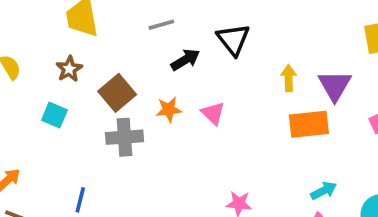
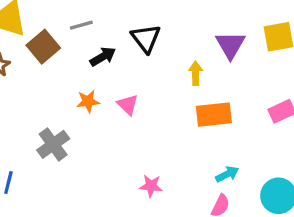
purple triangle: (335, 86) -> (230, 45), moved
brown square: (117, 93) -> (43, 47), moved
gray cross: (125, 137) -> (53, 144), moved, turned -32

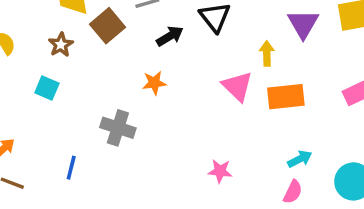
pink triangle: (128, 105) -> (237, 86), moved, size x1.4
gray cross: (53, 144) -> (118, 128), turned -36

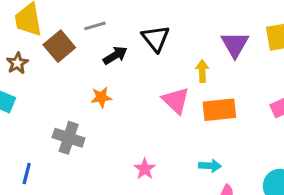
cyan arrow: (300, 159) -> (210, 166), moved, turned 30
pink star: (220, 171) -> (145, 169), moved, turned 30

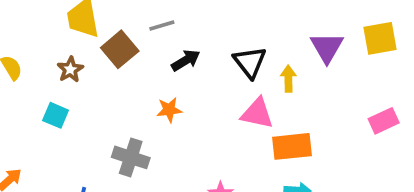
black triangle: (156, 38) -> (250, 62), moved
pink triangle: (176, 100) -> (257, 113), turned -32
orange rectangle: (219, 110) -> (292, 146), moved

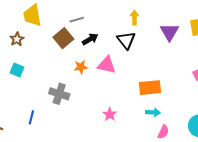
brown square: (120, 49) -> (63, 38), moved
brown star: (70, 69) -> (17, 39), moved
yellow arrow: (288, 79) -> (134, 18), moved
pink triangle: (257, 113) -> (107, 65), moved

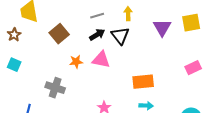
gray line: (77, 20) -> (97, 16), moved
black arrow: (90, 39) -> (97, 35), moved

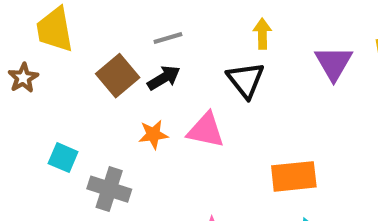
gray line: (97, 16) -> (168, 38), moved
black arrow: (97, 35) -> (164, 78), moved
cyan square: (14, 65) -> (63, 158), moved

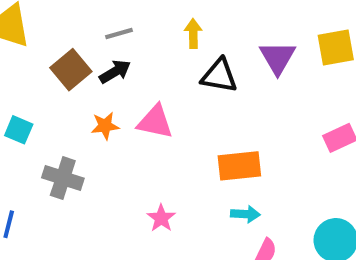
yellow arrow: (262, 34) -> (193, 34), moved
black triangle: (246, 80) -> (219, 76), moved, turned -42
cyan square: (63, 158) -> (19, 130), moved

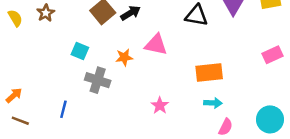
orange star: (105, 126) -> (124, 57), moved
cyan square: (19, 130) -> (80, 51), moved

